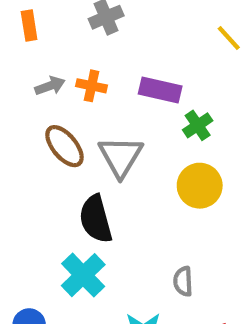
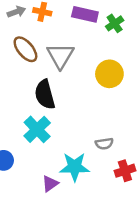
green cross: (198, 125) -> (115, 23), moved
gray semicircle: (183, 281) -> (104, 144), moved, turned -96

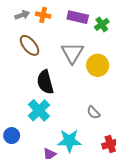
gray triangle: (60, 56) -> (72, 53), moved
gray semicircle: (104, 144) -> (93, 112), moved, turned 56

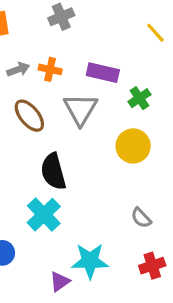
green cross: (102, 24) -> (139, 98), moved
gray triangle: (72, 53) -> (80, 109), moved
gray semicircle: (93, 112) -> (141, 218), moved

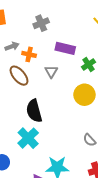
gray cross: (61, 17) -> (41, 23), moved
orange cross: (50, 69) -> (29, 54), moved
gray triangle: (80, 109) -> (51, 72), size x0.6

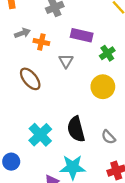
brown ellipse: (19, 76) -> (30, 79), moved
black semicircle: (34, 111) -> (76, 129), moved

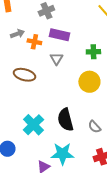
purple rectangle: (82, 35) -> (59, 35), moved
green cross: (107, 53) -> (93, 52), turned 32
brown ellipse: (30, 79) -> (24, 75), turned -35

